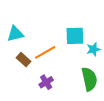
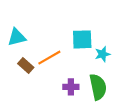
purple cross: (46, 82) -> (71, 87), moved, turned 32

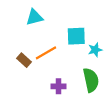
cyan triangle: (17, 37) -> (34, 17), moved
purple cross: (71, 87) -> (59, 86), moved

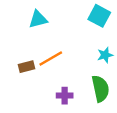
cyan square: (76, 36) -> (99, 16), moved, turned 30
brown rectangle: (24, 60) -> (26, 67), turned -56

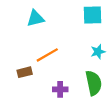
cyan square: (99, 16) -> (93, 15), turned -30
brown rectangle: (26, 67) -> (25, 72), moved

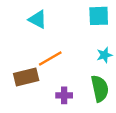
cyan triangle: (35, 18) -> (38, 19), turned 42
brown rectangle: (25, 72) -> (26, 77), size x1.5

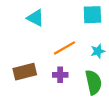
orange line: (50, 59) -> (64, 48), moved
purple cross: (64, 95) -> (60, 75), moved

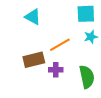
cyan star: (98, 51) -> (91, 37), moved
brown rectangle: (25, 72) -> (34, 60), moved

